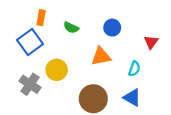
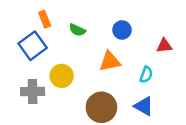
orange rectangle: (41, 18) -> (45, 19), turned -32
red triangle: (151, 42) -> (164, 46), turned 48
gray cross: (30, 84) -> (33, 92), turned -35

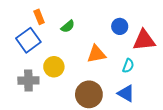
green semicircle: (77, 30) -> (68, 26), turned -64
blue circle: (122, 30) -> (120, 26), moved
red triangle: (164, 46) -> (144, 40), size x1.6

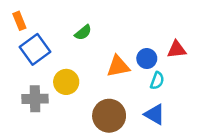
orange rectangle: (39, 17) -> (19, 21), moved
blue circle: (120, 26) -> (147, 59), moved
red triangle: (144, 40) -> (177, 49), size x0.7

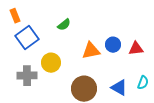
red triangle: (177, 49) -> (136, 49), moved
cyan semicircle: (157, 81) -> (143, 83), moved

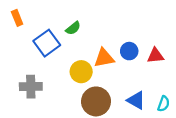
blue square: (27, 38) -> (47, 43), moved
yellow circle: (51, 63) -> (81, 72), moved
cyan semicircle: (143, 83) -> (164, 104), moved

